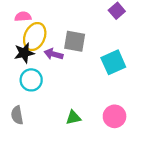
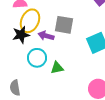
cyan circle: (31, 80) -> (37, 58), moved
green triangle: (73, 117) -> (57, 68), moved

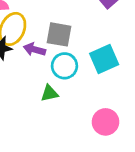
cyan circle: (37, 58) -> (64, 66), moved

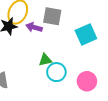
cyan circle: (64, 66) -> (56, 72), moved

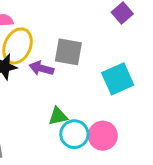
pink circle: (87, 81) -> (103, 136), moved

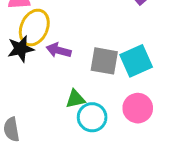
gray square: (68, 52) -> (104, 61), moved
pink circle: (103, 136) -> (138, 108), moved

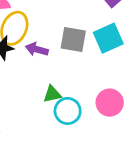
gray square: (104, 61) -> (73, 39), moved
cyan square: (136, 61) -> (108, 38), moved

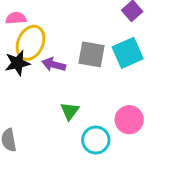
green triangle: (52, 94) -> (70, 111), turned -42
cyan circle: (68, 111) -> (96, 140), moved

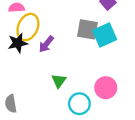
gray square: (91, 54) -> (87, 29), moved
purple arrow: (54, 65) -> (46, 44), turned -66

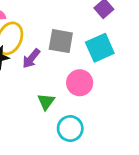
gray square: (87, 29) -> (61, 41), moved
pink circle: (106, 88) -> (80, 83), moved

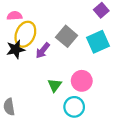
gray square: (61, 41) -> (67, 36), turned 30
pink circle: (80, 83) -> (82, 81), moved

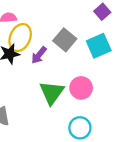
green triangle: (55, 85) -> (52, 93), size x1.6
cyan circle: (74, 107) -> (80, 128), moved

